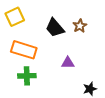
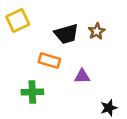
black trapezoid: (55, 28) -> (66, 34), turned -65
orange rectangle: (24, 50) -> (49, 61), moved, size x0.7

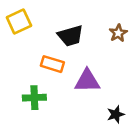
brown star: (97, 31) -> (118, 33), moved
purple triangle: (82, 76) -> (87, 81), size x1.5

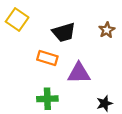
yellow square: (19, 22) -> (17, 20), turned -30
green cross: (34, 98) -> (47, 99), moved

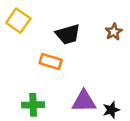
purple triangle: (79, 73) -> (84, 101), moved
green cross: (47, 99) -> (33, 105), moved

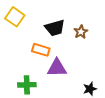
brown star: (114, 32) -> (81, 32), moved
purple triangle: (84, 101) -> (57, 68), moved

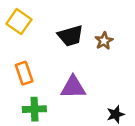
orange rectangle: (41, 50) -> (24, 73), moved, turned 54

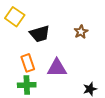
black trapezoid: (70, 36) -> (40, 34), moved
orange rectangle: (24, 73) -> (28, 63), moved

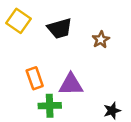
black trapezoid: (40, 34) -> (60, 28), moved
green cross: (27, 85) -> (50, 106), moved

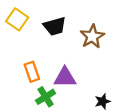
brown star: (101, 40) -> (92, 36), size x1.5
green cross: (50, 106) -> (46, 97), turned -30

